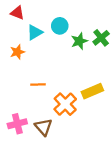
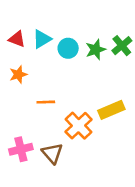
red triangle: (17, 13) -> (17, 39), moved
cyan circle: (60, 26) -> (68, 48), moved
orange star: (17, 52) -> (18, 74), moved

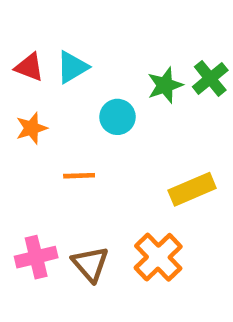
cyan circle: (68, 48) -> (117, 117), moved
orange cross: (79, 126) -> (158, 257), moved

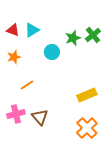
orange line: (79, 176) -> (27, 85), moved, turned -32
yellow rectangle: (192, 189) -> (87, 95), moved
orange cross: (158, 257) -> (87, 128), moved

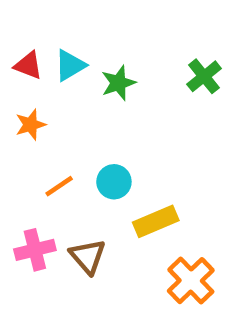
green star: (73, 38) -> (118, 83), moved
cyan circle: (52, 52) -> (114, 182), moved
yellow rectangle: (87, 95) -> (156, 221), moved

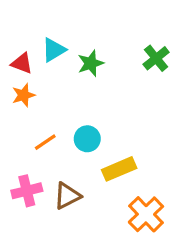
red triangle: (28, 65) -> (22, 63), moved
brown triangle: (88, 256) -> (67, 196), turned 44

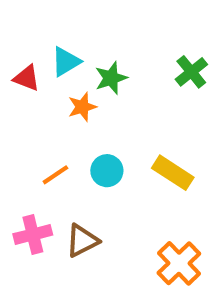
orange star: (23, 95) -> (82, 107), moved
yellow rectangle: (119, 169) -> (173, 173), moved, turned 56

